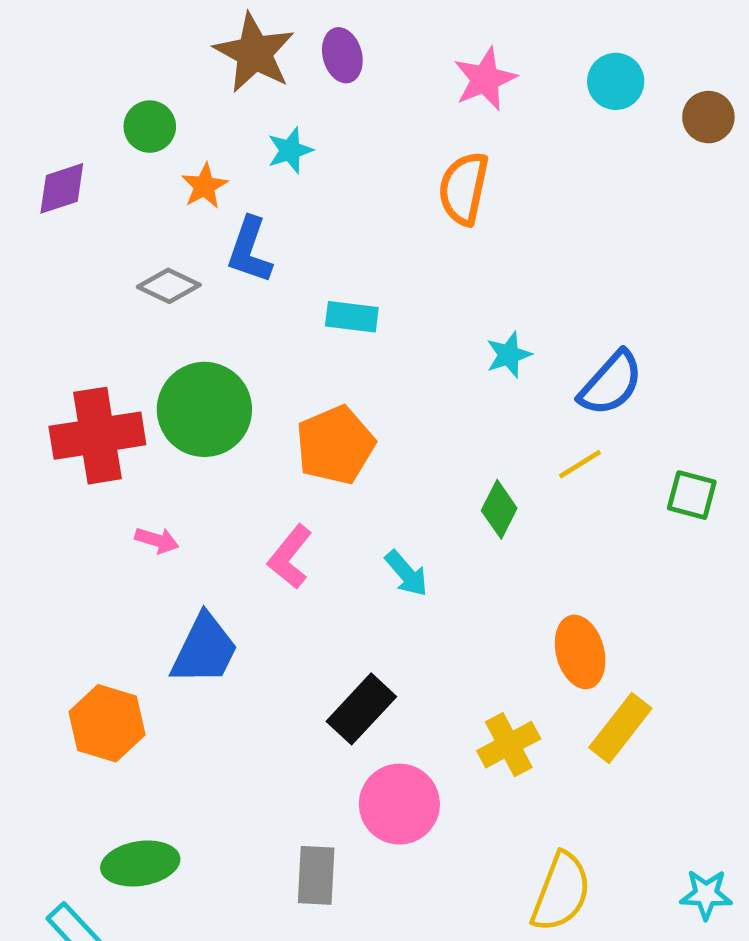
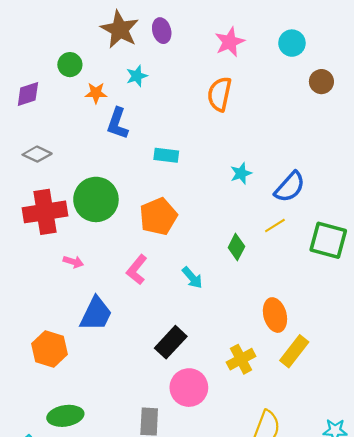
brown circle: (708, 117) -> (321, 82), moved
orange star: (204, 186) -> (96, 93), turned 30
gray diamond: (169, 286) -> (37, 154), moved
green square: (692, 495) -> (328, 240), size x1.6

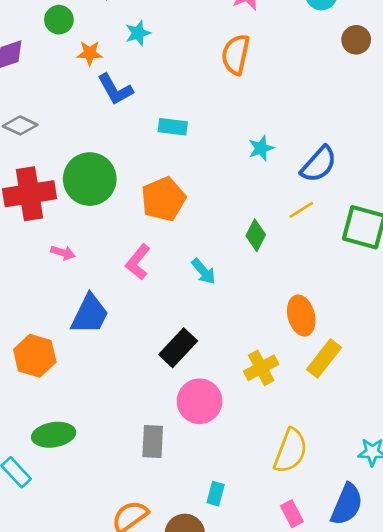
blue L-shape: (117, 124) -> (115, 89), turned -48

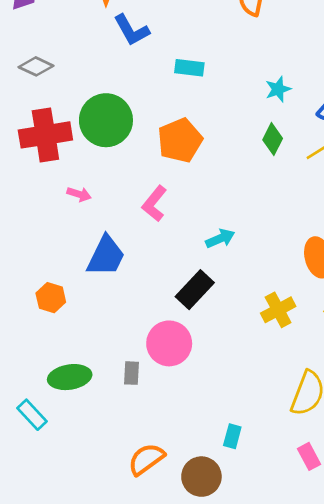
green diamond: (256, 235) -> (273, 139), moved
cyan arrow: (204, 271) -> (220, 239), moved, turned -72
orange hexagon: (35, 356) -> (51, 298), size x0.7
pink circle: (200, 401) -> (169, 343), moved
gray rectangle: (153, 441) -> (131, 373), moved, size x0.7

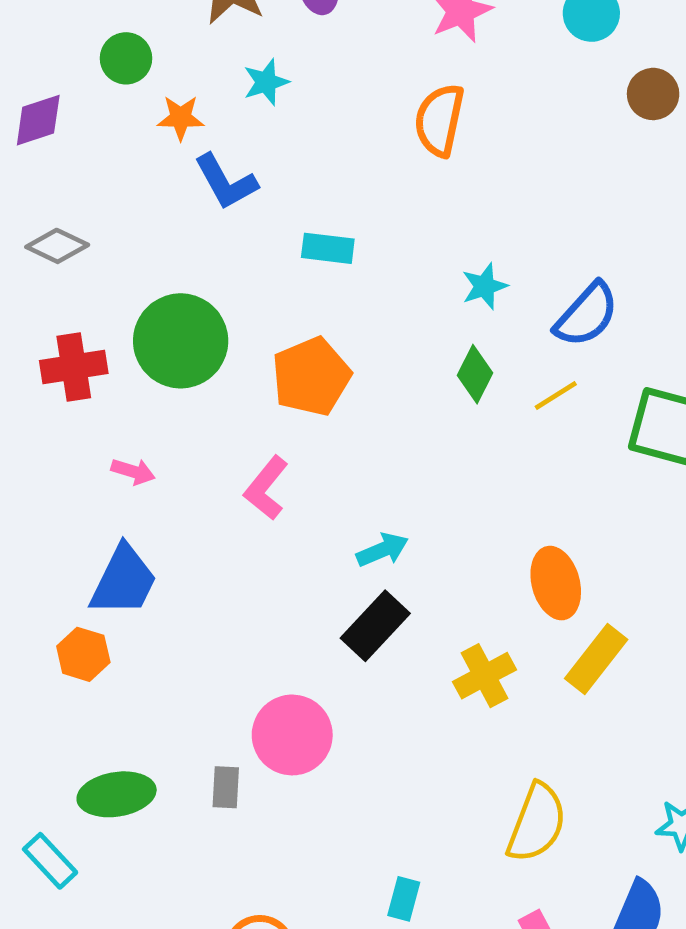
red cross: (45, 135) -> (74, 367), size x0.7
blue trapezoid: (106, 256) -> (124, 581), moved
black rectangle: (195, 290) -> (375, 626), moved

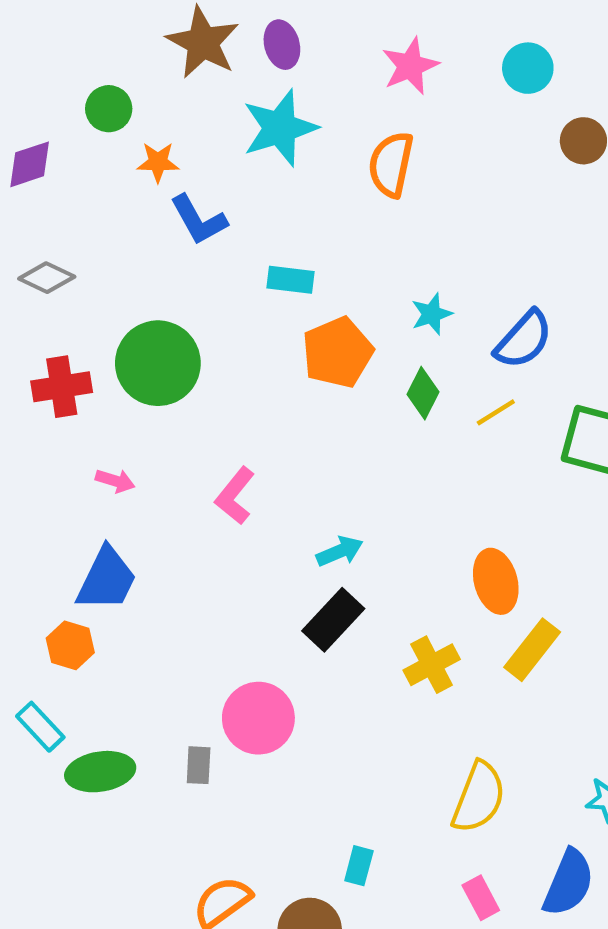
cyan star: (266, 82) -> (280, 128), moved, size x1.8
orange pentagon: (311, 376) -> (338, 352), moved
cyan rectangle: (50, 861) -> (40, 727), moved

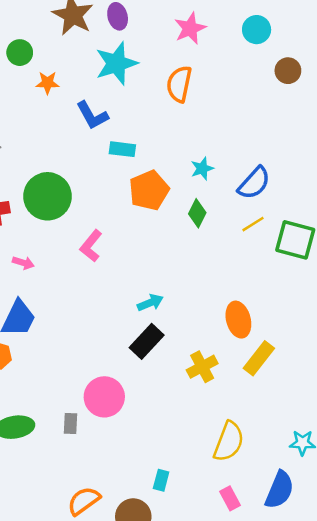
blue L-shape: (199, 220) -> (92, 115), moved
yellow line: (496, 412) -> (253, 224), moved
pink L-shape: (235, 496) -> (91, 246), moved

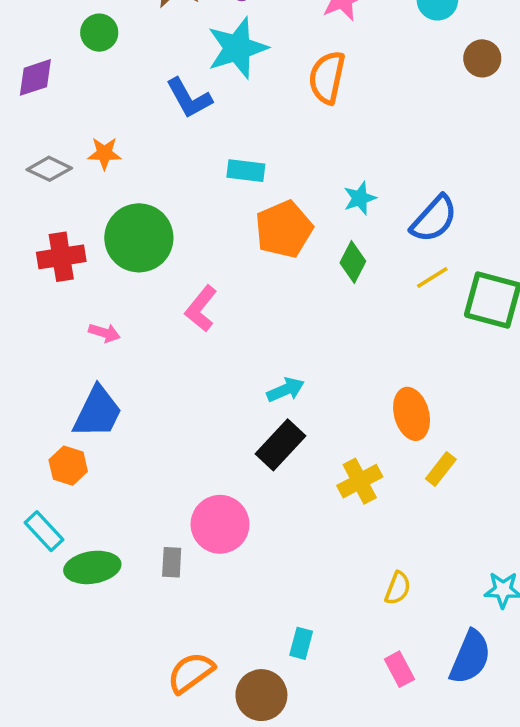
orange star: (47, 83) -> (104, 153), moved
blue L-shape: (92, 115) -> (189, 98), moved
yellow rectangle: (259, 358) -> (441, 469), size x0.7
yellow semicircle: (229, 442) -> (398, 588), size x0.6

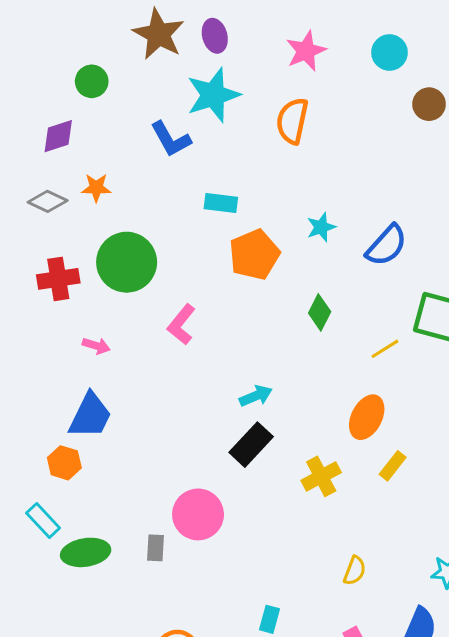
purple diamond: (35, 77) -> (58, 136), moved
green diamond: (353, 262) -> (320, 312), moved
yellow line: (432, 278) -> (385, 349), moved
orange ellipse: (412, 414) -> (367, 417), turned 42

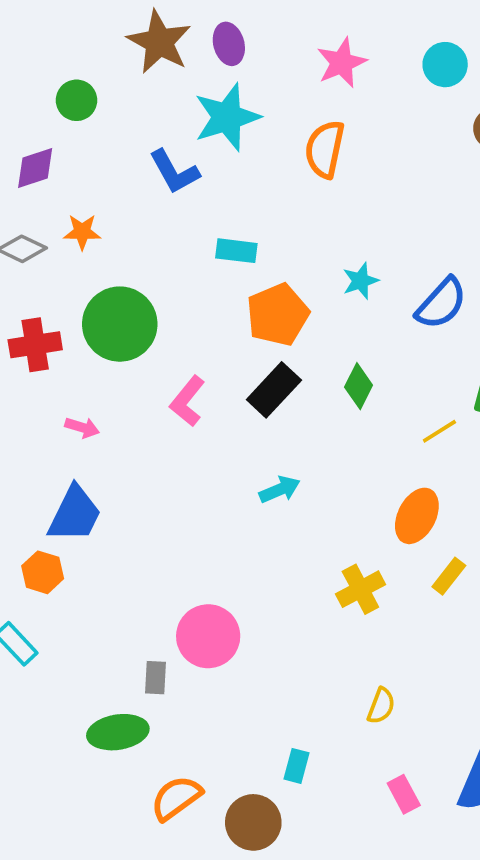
black rectangle: (251, 445) -> (274, 390), moved
green ellipse: (86, 552) -> (118, 732), moved
yellow semicircle: (355, 571) -> (381, 706), moved

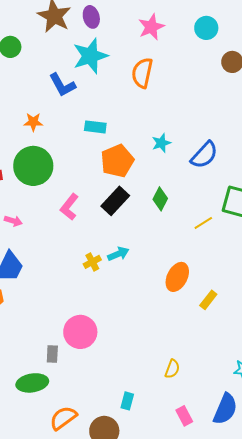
orange star: (82, 232) -> (33, 122), moved
orange ellipse: (417, 516) -> (177, 277), moved
yellow cross: (360, 589) -> (92, 262), moved, size x0.7

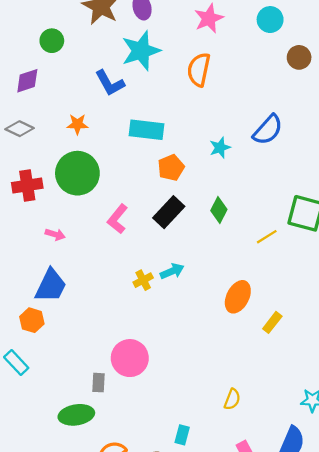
cyan rectangle: (95, 127) -> (146, 130), size x1.4
blue semicircle: (204, 155) -> (268, 130), moved
orange pentagon: (117, 161) -> (171, 168), size x0.7

